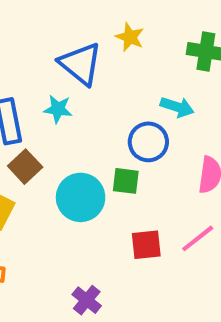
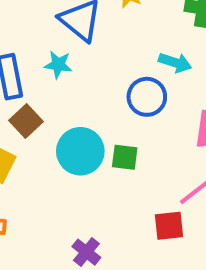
green square: (126, 181) -> (125, 157), moved
red square: (146, 245) -> (169, 226), moved

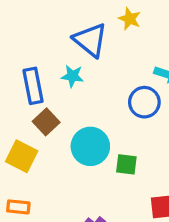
green square: (125, 157) -> (126, 164), moved

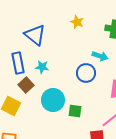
blue triangle: (90, 40) -> (35, 35), moved
cyan star: (72, 76) -> (42, 67), moved

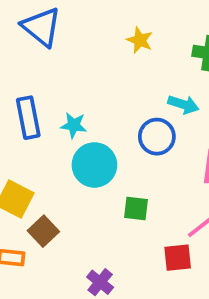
blue triangle: (35, 35) -> (41, 27), moved
brown square: (26, 85) -> (43, 231), moved
cyan circle: (53, 100) -> (94, 165), moved

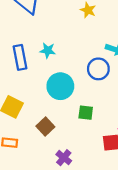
cyan star: (74, 125) -> (48, 50), moved
brown square: (43, 231) -> (45, 126), moved

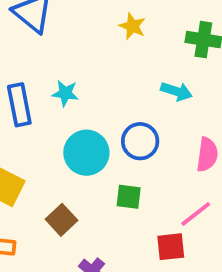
blue circle: (98, 69) -> (140, 141), moved

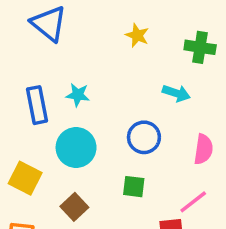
cyan circle: (86, 153) -> (76, 147), moved

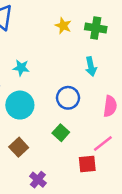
green cross: (200, 47) -> (96, 28), moved
cyan arrow: (176, 93) -> (91, 67), turned 60
green square: (134, 187) -> (61, 133), turned 35

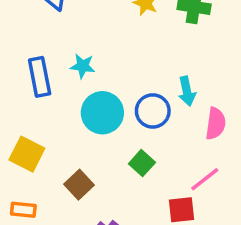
cyan arrow: (91, 67) -> (187, 91), moved
cyan circle: (20, 105) -> (102, 113), moved

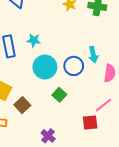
green square: (142, 163) -> (59, 95), moved
brown square: (79, 185) -> (22, 105), moved

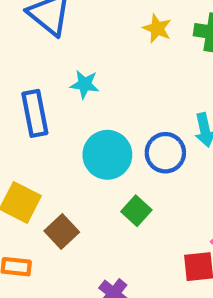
cyan star: (34, 40) -> (85, 84), moved

